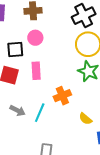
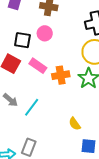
pink rectangle: (36, 71) -> (38, 66), turned -66
orange cross: (62, 96) -> (61, 75), moved

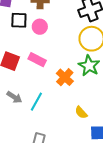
black square: (22, 40) -> (19, 20), moved
orange cross: (61, 75) -> (65, 77), moved, turned -30

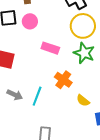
pink rectangle: (37, 60) -> (50, 48), moved
orange cross: (65, 77) -> (63, 80), moved

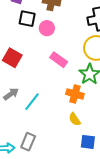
orange cross: (63, 80) -> (75, 94), moved, turned -36
gray arrow: (15, 95) -> (11, 94), turned -77

